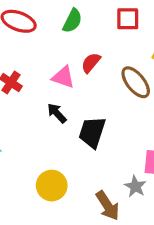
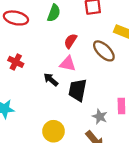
pink triangle: (63, 77) -> (68, 64), moved
gray star: (135, 186) -> (100, 117), moved

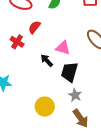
red semicircle: (71, 41) -> (34, 27), moved
gray star: (100, 117) -> (75, 95), moved

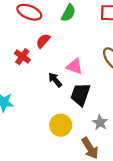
gray star: (75, 95) -> (100, 123), moved
yellow circle: (45, 107) -> (61, 125), moved

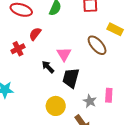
red cross: (22, 57) -> (18, 49), turned 32
pink triangle: (75, 66) -> (64, 54), turned 42

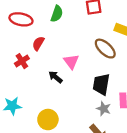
black trapezoid: (71, 78) -> (101, 84), moved
yellow circle: (56, 106) -> (48, 120), moved

